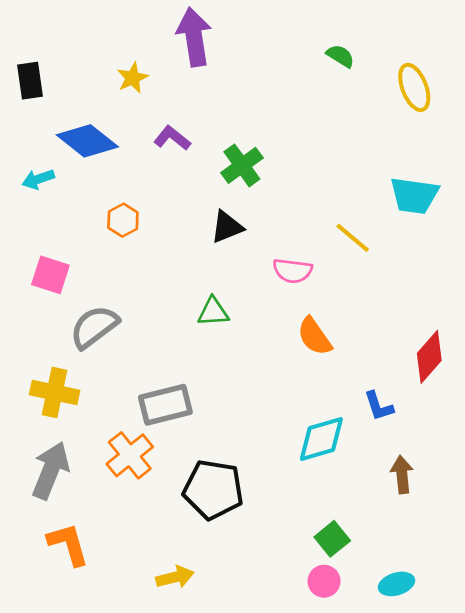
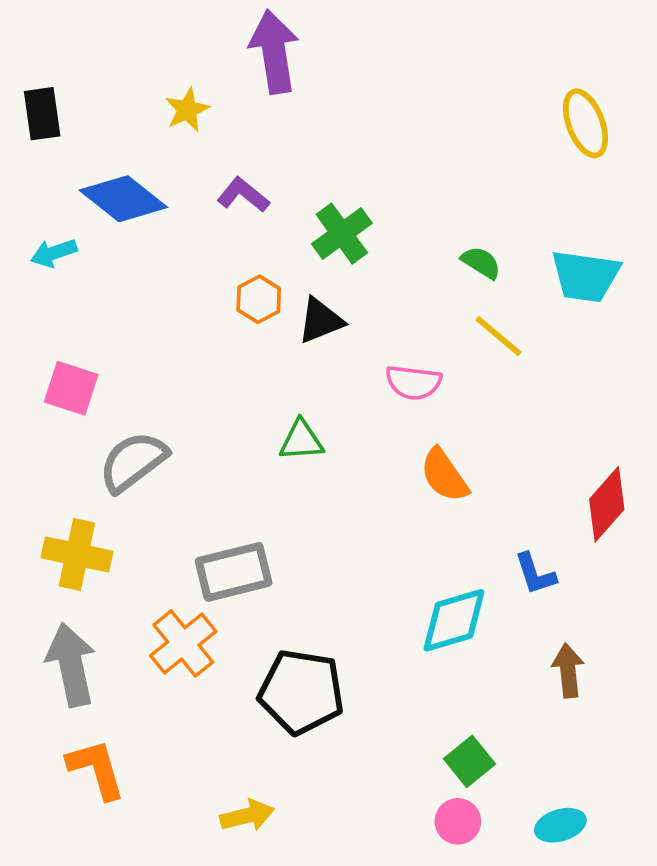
green semicircle: (340, 56) -> (481, 263), moved
orange hexagon: (123, 220) -> (259, 299), moved
gray arrow: (50, 470) -> (71, 665), turned -34

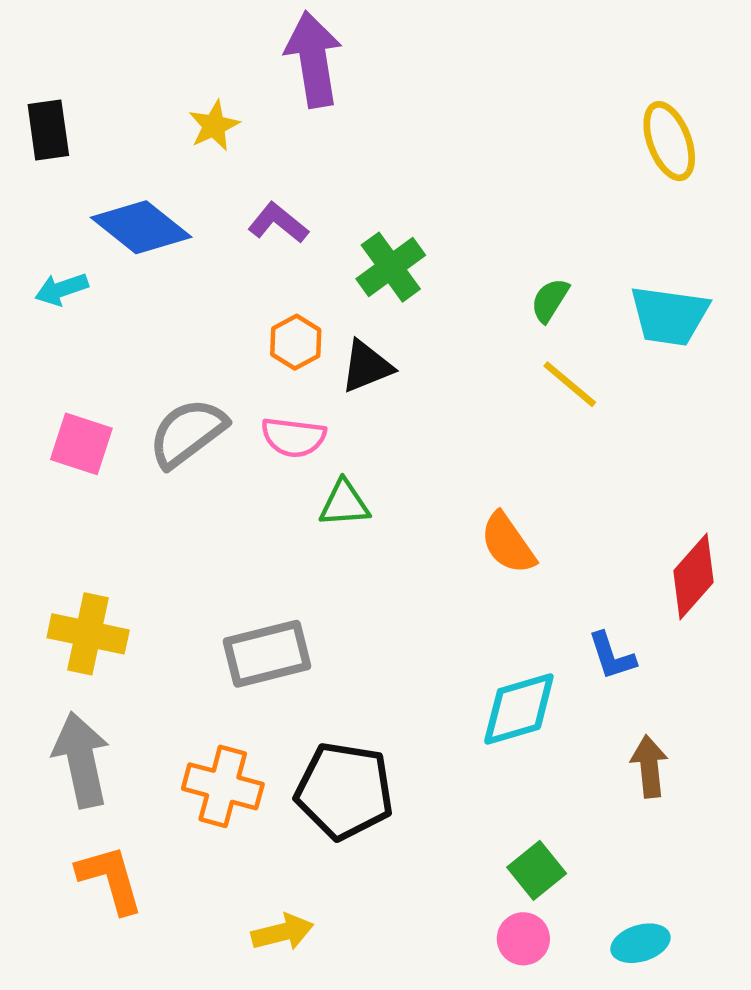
green semicircle: (481, 263) -> (550, 300), turned -90
pink semicircle: (413, 382) -> (294, 437), moved
gray semicircle: (133, 462) -> (187, 433), moved
orange cross: (183, 643) -> (223, 786), moved, turned -36

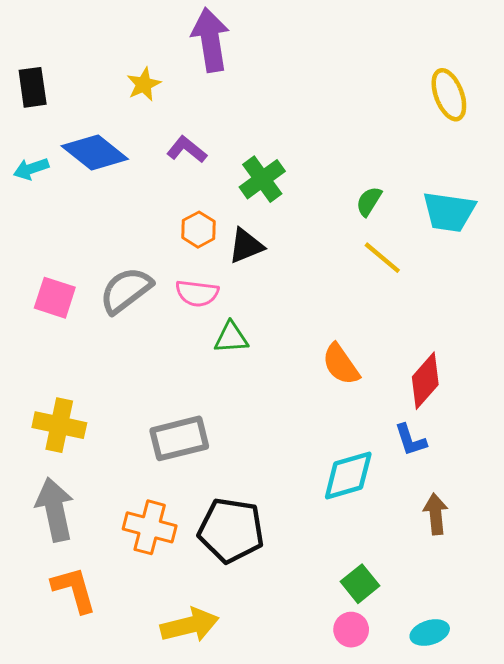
cyan arrow: (62, 289) -> (31, 169), moved
red diamond: (694, 576) -> (425, 381), moved
yellow arrow: (282, 932) -> (190, 625), size x1.4

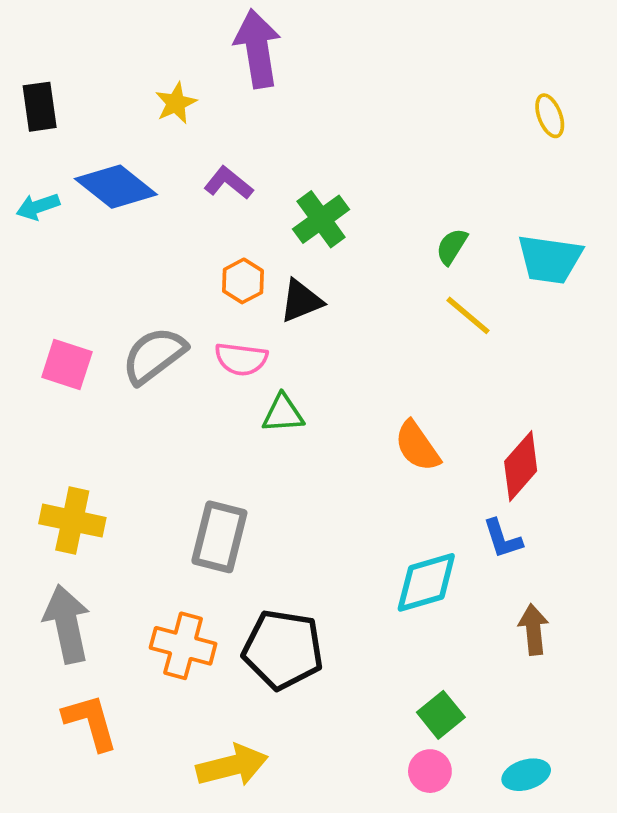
yellow ellipse: (449, 95) -> (550, 116), size x0.7
gray rectangle: (179, 438) -> (219, 537), turned -62

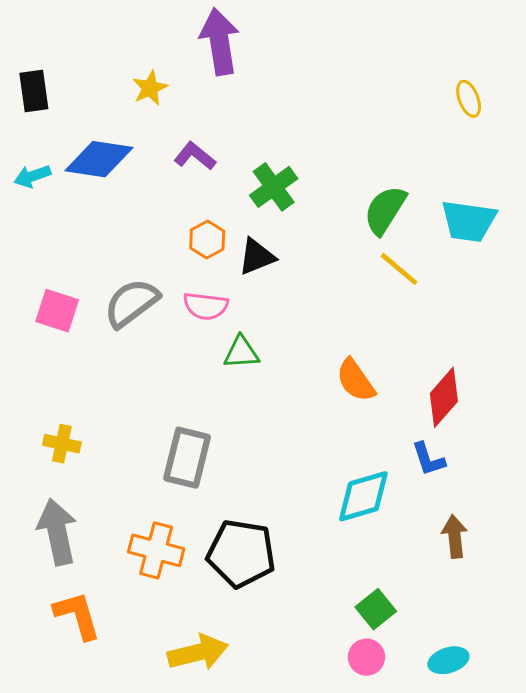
blue diamond: (116, 187) -> (99, 159), turned -30
green semicircle: (452, 246) -> (385, 210), size x1.6
yellow cross: (72, 521) -> (62, 444), size x0.7

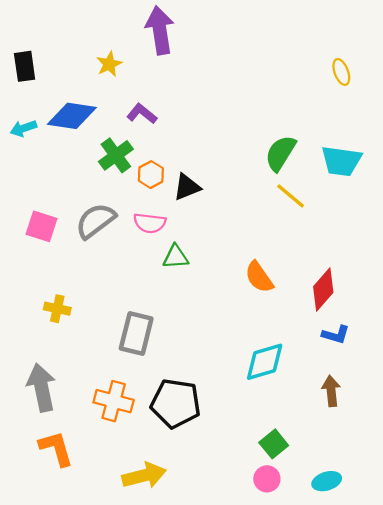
green cross: (274, 187) -> (116, 155), moved
yellow cross: (62, 444) -> (57, 309), moved
blue L-shape: (428, 459) -> (336, 335), moved, turned -56

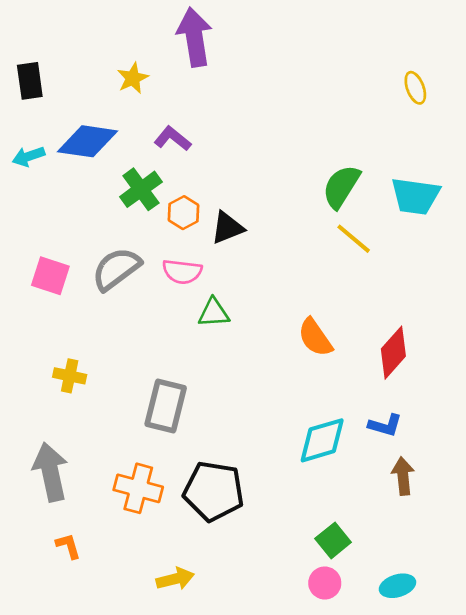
blue L-shape: (336, 335) -> (385, 425), moved
orange L-shape: (56, 448) -> (68, 546), size x0.6
yellow arrow: (144, 476) -> (175, 579), size x0.7

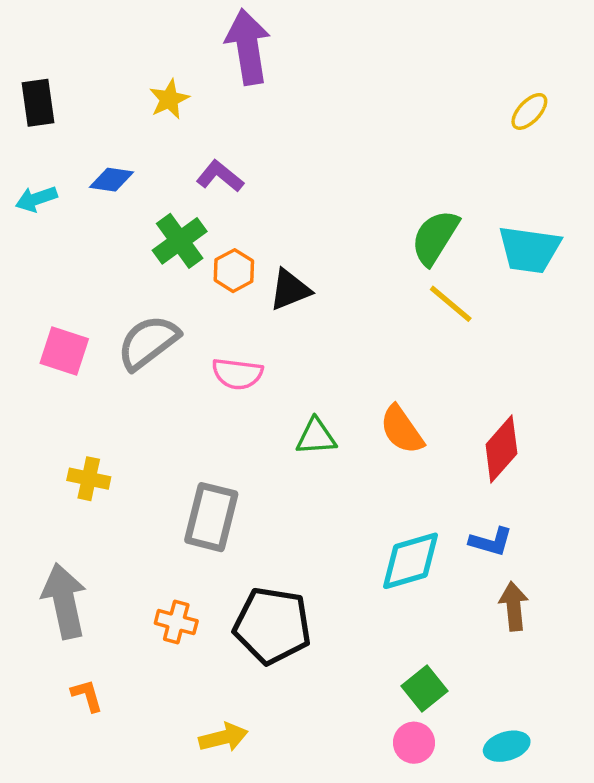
yellow ellipse: (415, 88) -> (529, 111), turned 64
blue diamond: (87, 141) -> (112, 180), size x0.6
pink semicircle: (182, 272) -> (237, 374), moved
green triangle: (214, 313) -> (316, 437), moved
orange cross: (138, 488) -> (176, 622), size x0.7

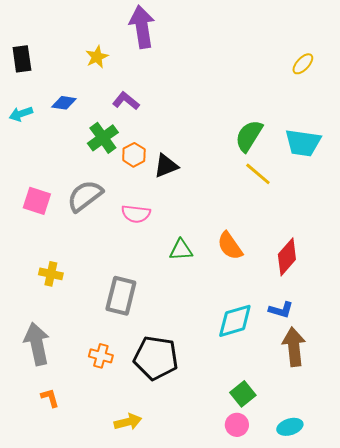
brown arrow: (514, 606) -> (294, 347), size x1.4

